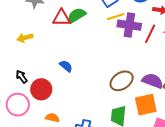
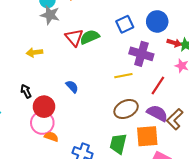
yellow line: (116, 17) -> (123, 76), moved
red triangle: (62, 18) -> (74, 37), turned 42
red line: (150, 34) -> (158, 85), moved
pink circle: (18, 105) -> (42, 123), moved

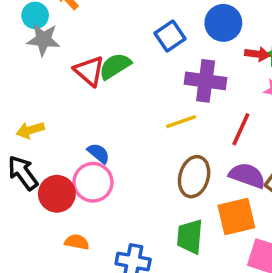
yellow arrow: (35, 52) -> (30, 130), moved
black arrow: (26, 91) -> (23, 173), size x1.5
brown ellipse: (126, 109) -> (194, 177), turned -40
pink circle: (42, 123) -> (93, 182), moved

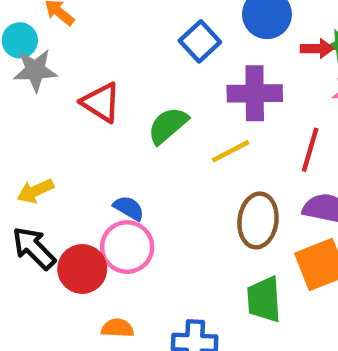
green semicircle: (115, 66) -> (168, 125), moved

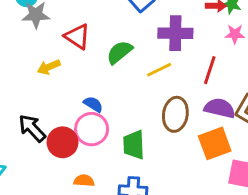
yellow arrow: (35, 191) -> (49, 67), moved
green trapezoid: (264, 299) -> (134, 145), moved

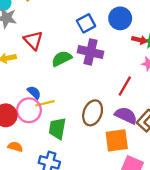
purple cross: (175, 33) -> (91, 52), moved
yellow line: (159, 70) -> (45, 103), moved

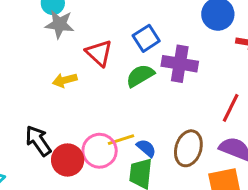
blue square: (86, 23) -> (146, 38), moved
blue semicircle: (34, 92) -> (146, 148), moved

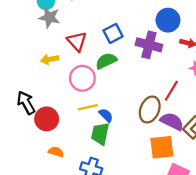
purple cross: (180, 64) -> (149, 45), moved
brown ellipse: (188, 148) -> (150, 109), moved
pink circle: (100, 151) -> (82, 78), moved

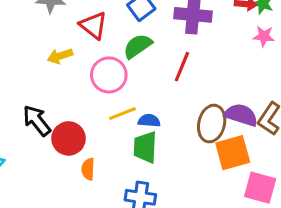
red line: (171, 91) -> (182, 67), moved
brown ellipse: (150, 109) -> (212, 124), moved
blue semicircle: (106, 115) -> (149, 121), turned -32
orange semicircle: (56, 152) -> (88, 169), moved, turned -96

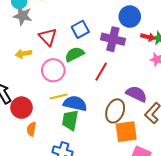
purple semicircle: (241, 115) -> (136, 94), moved
blue semicircle: (149, 121) -> (75, 103), size x1.6

